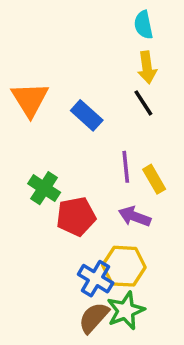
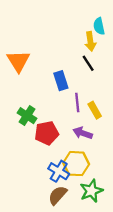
cyan semicircle: (143, 25) -> (99, 26), moved
blue rectangle: (87, 115) -> (61, 81), moved, turned 30
green star: (126, 311) -> (91, 191), moved

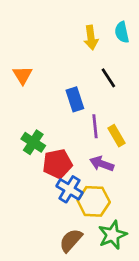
yellow arrow: (90, 41) -> (91, 38), moved
orange triangle: (18, 61) -> (23, 75), size x0.7
blue cross: (59, 171) -> (70, 189), moved

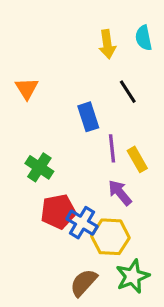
red pentagon: (57, 164) -> (58, 212), moved
purple arrow: (102, 164) -> (120, 193), turned 30

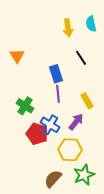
purple line: (112, 148) -> (58, 94), moved
purple arrow: (120, 193) -> (76, 122), turned 78
red pentagon: (58, 212) -> (37, 134), turned 30
blue cross: (82, 223) -> (50, 125), moved

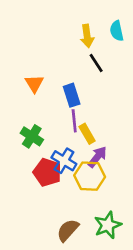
orange triangle: (17, 56) -> (34, 84), moved
black line: (81, 58) -> (96, 63), moved
yellow rectangle: (87, 101) -> (87, 134), moved
yellow hexagon: (70, 150) -> (90, 176), moved

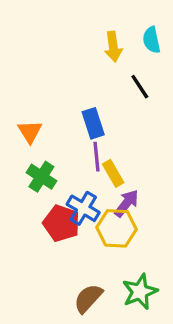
black line: (96, 63) -> (140, 87), moved
orange triangle: (34, 84) -> (30, 132), moved

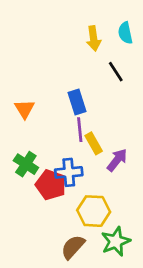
green cross: (41, 177) -> (26, 164), moved
purple arrow: (127, 203) -> (117, 160), moved
blue cross: (83, 208) -> (69, 172), turned -36
yellow hexagon: (117, 228) -> (94, 211), moved

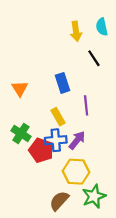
purple line: (80, 130) -> (86, 105), moved
yellow rectangle: (94, 143) -> (58, 117), moved
purple arrow: (117, 160) -> (77, 140), moved

